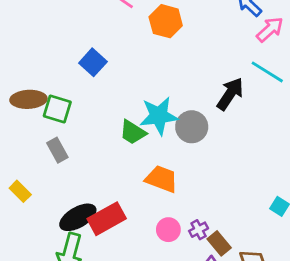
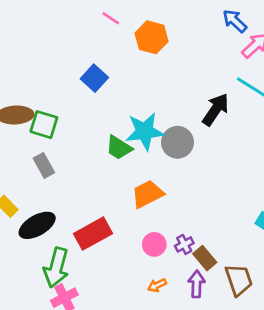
blue square: (93, 62) -> (94, 78), moved
orange trapezoid: (162, 179) -> (147, 194), turned -48
black ellipse: (78, 217) -> (37, 225), moved

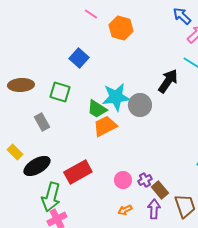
green square: (44, 125) -> (60, 92), moved
orange trapezoid: (147, 194) -> (105, 126), moved

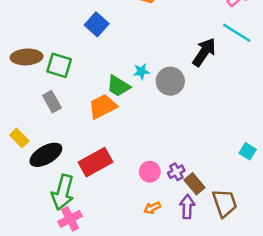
green square: (60, 92) -> (59, 65), moved
cyan star: (116, 97) -> (141, 71), size x0.5
orange trapezoid: (105, 126) -> (103, 107), moved

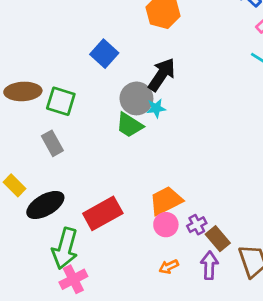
black arrow: (204, 52) -> (162, 75), moved
gray circle: (170, 81) -> (136, 98), moved
orange trapezoid: (103, 107) -> (166, 201), moved

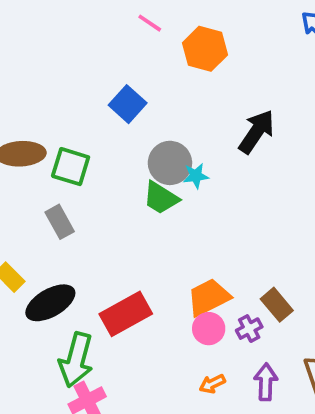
black arrow: (162, 75) -> (257, 132), moved
brown rectangle: (218, 239) -> (277, 305), moved

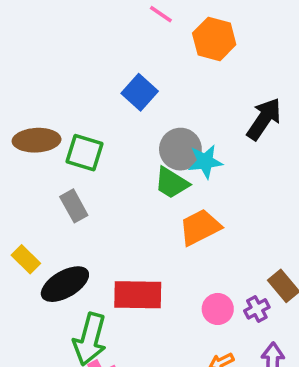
cyan star: (196, 176) -> (205, 162), size x1.4
orange trapezoid: (209, 297) -> (200, 227), moved
red rectangle: (126, 314) -> (138, 295), turned 30

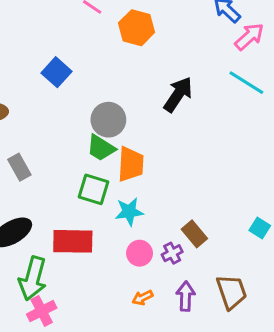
blue square: (140, 92) -> (56, 72), moved
green square: (84, 153) -> (94, 189), moved
cyan star: (205, 162) -> (129, 212), moved
orange trapezoid: (200, 227) -> (131, 164), moved, turned 120

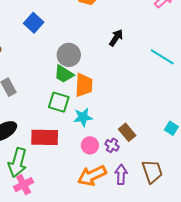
cyan line: (246, 83) -> (162, 57), moved
black arrow: (178, 94) -> (116, 38), size x0.7
purple cross: (172, 253) -> (112, 145), turned -32
orange arrow: (143, 298) -> (92, 176), size x2.0

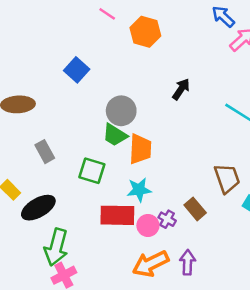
green square: (59, 102) -> (92, 171), moved
red rectangle: (45, 137) -> (117, 215), moved
purple cross: (112, 145) -> (167, 219), moved
brown trapezoid: (152, 172) -> (227, 178), moved

